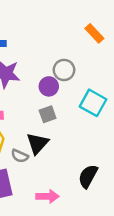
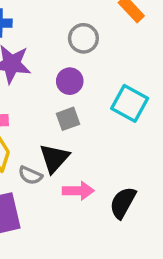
gray circle: (64, 70) -> (83, 38), moved
pink arrow: (48, 196) -> (78, 191), moved

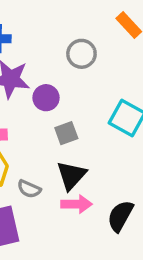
purple circle: (70, 81) -> (46, 98), moved
black triangle: (54, 158) -> (71, 175), moved

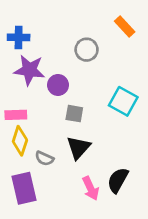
gray square: (66, 133) -> (74, 114), turned 30
pink arrow: (76, 204) -> (91, 188), moved, turned 65

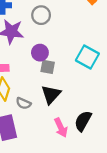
gray circle: (87, 50) -> (41, 15), moved
purple circle: (58, 85) -> (40, 53), moved

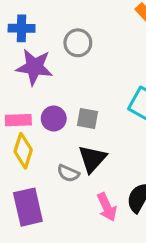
purple circle: (40, 53) -> (54, 119), moved
gray semicircle: (23, 103) -> (68, 173), moved

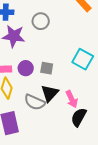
gray semicircle: (68, 173) -> (35, 102), size x1.5
pink arrow: (107, 207) -> (72, 99), moved

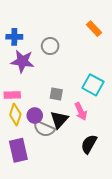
purple circle: (26, 68) -> (35, 116), moved
pink arrow: (72, 99) -> (81, 111), moved

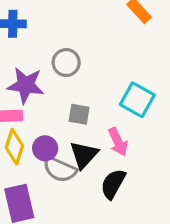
gray circle: (50, 46) -> (66, 63), moved
purple star: (22, 61) -> (26, 85), moved
black semicircle: (89, 144) -> (113, 184), moved

